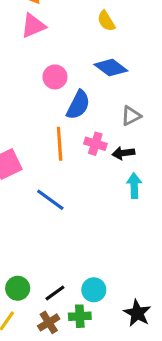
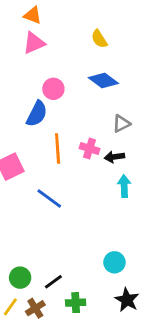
blue semicircle: (78, 105) -> (37, 114), moved
cyan circle: (94, 290) -> (114, 262), moved
brown cross: (49, 322) -> (35, 308), moved

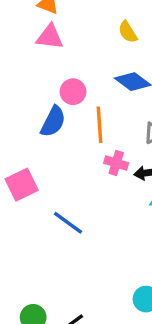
pink triangle: (34, 43) -> (50, 37), turned 30
orange line: (58, 149) -> (100, 125), moved

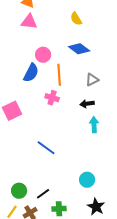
pink cross: (116, 163) -> (52, 98), moved
blue line: (68, 223) -> (46, 148), moved

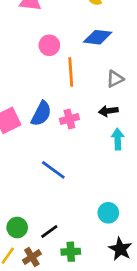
blue diamond: (79, 49) -> (98, 37), turned -30
blue semicircle: (31, 73) -> (41, 114), moved
pink cross: (52, 98) -> (69, 119), moved, turned -32

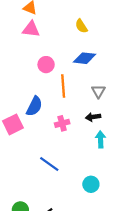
gray triangle: (115, 79) -> (98, 91), turned -32
blue semicircle: (41, 114) -> (34, 106), moved
cyan circle: (108, 213) -> (91, 184), moved

